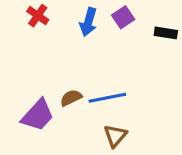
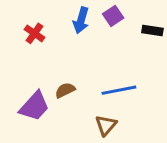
red cross: (38, 16) -> (34, 33), moved
blue line: (107, 98) -> (119, 90), moved

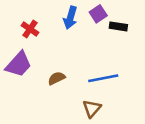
black rectangle: (152, 31) -> (118, 26), moved
purple trapezoid: (34, 106) -> (19, 64), moved

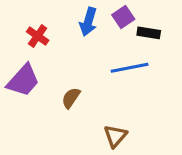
brown semicircle: (57, 78) -> (71, 98), turned -30
blue line: (103, 78) -> (130, 68), moved

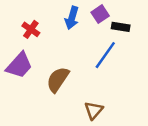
blue line: (130, 68) -> (105, 55), turned -44
brown semicircle: (71, 98) -> (58, 79), size x1.5

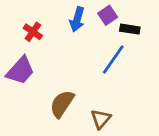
brown semicircle: (58, 79) -> (62, 104), moved

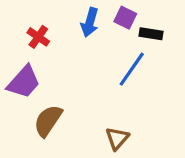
purple square: (108, 15) -> (125, 18), turned -30
brown semicircle: (62, 104) -> (48, 121), moved

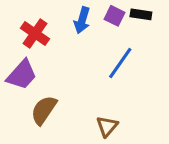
black rectangle: (151, 34) -> (141, 14), moved
red cross: (38, 37) -> (35, 34), size x1.4

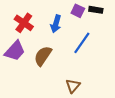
blue arrow: (82, 20) -> (56, 24), moved
brown semicircle: (44, 110) -> (43, 56), moved

